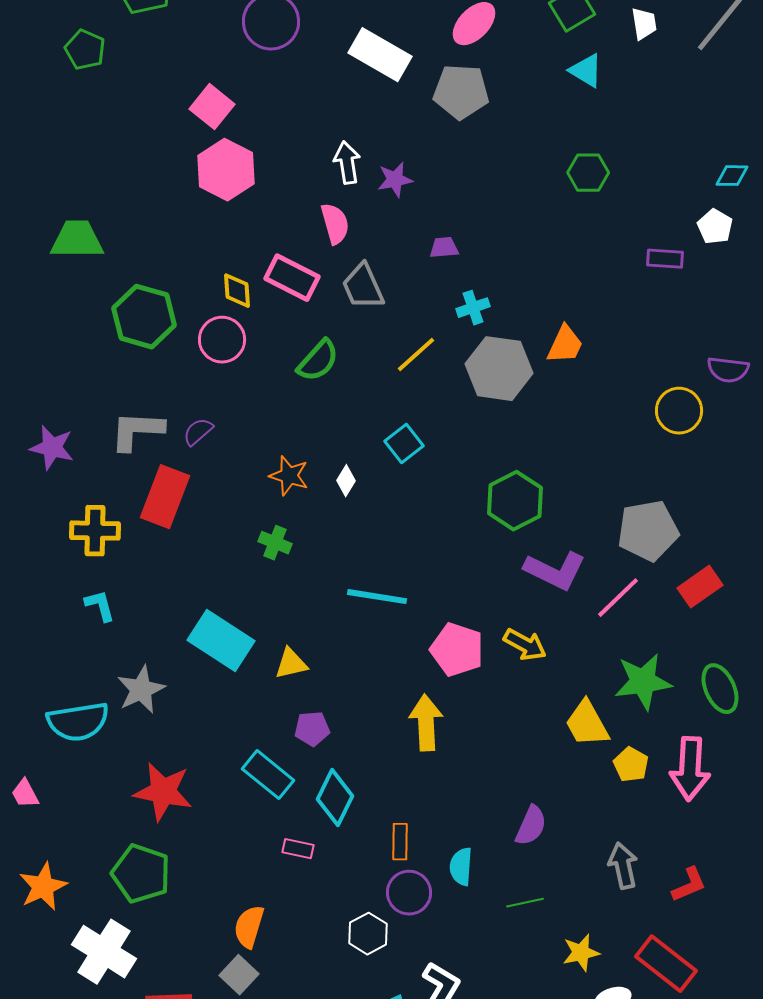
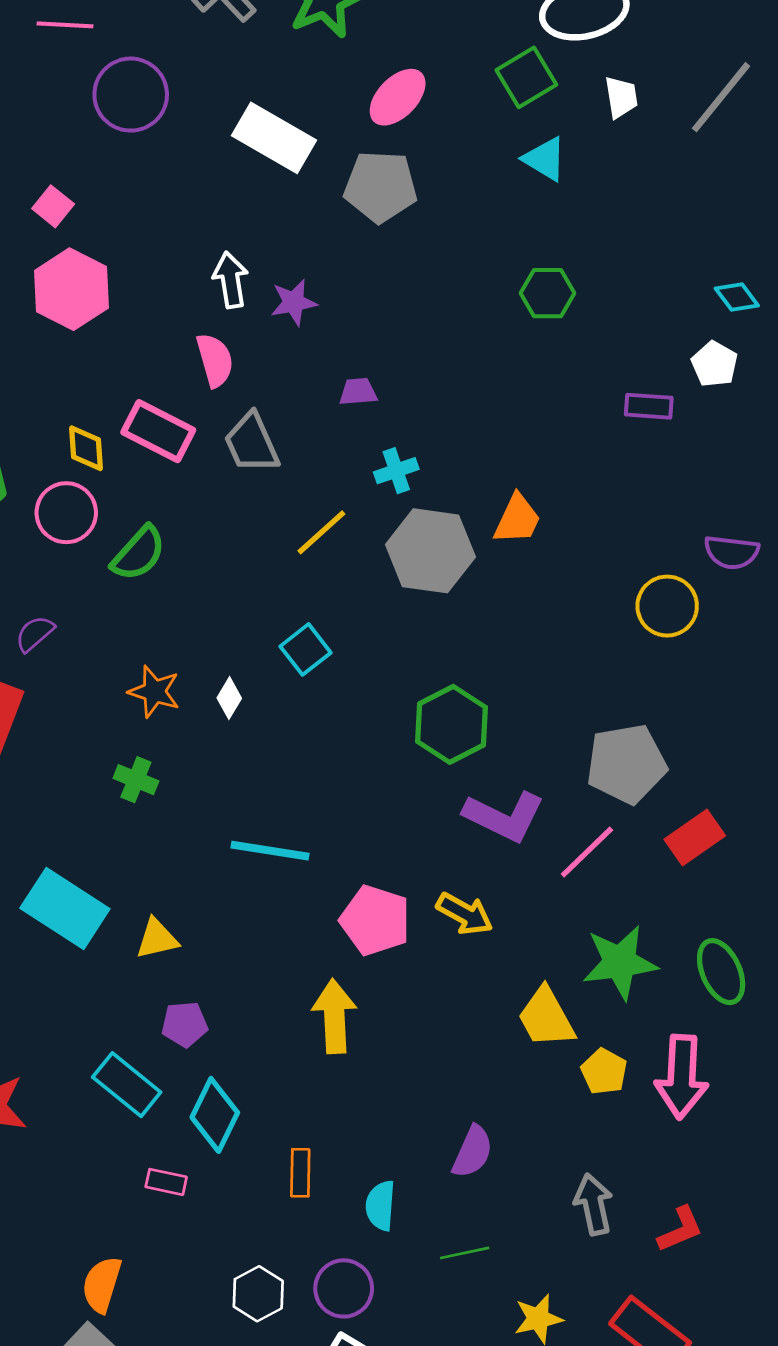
pink square: (212, 107) -> (53, 206), size x0.7
cyan diamond: (732, 176) -> (737, 297), turned 52
green semicircle: (318, 361) -> (139, 553), moved
purple circle: (409, 893) -> (344, 1288), moved

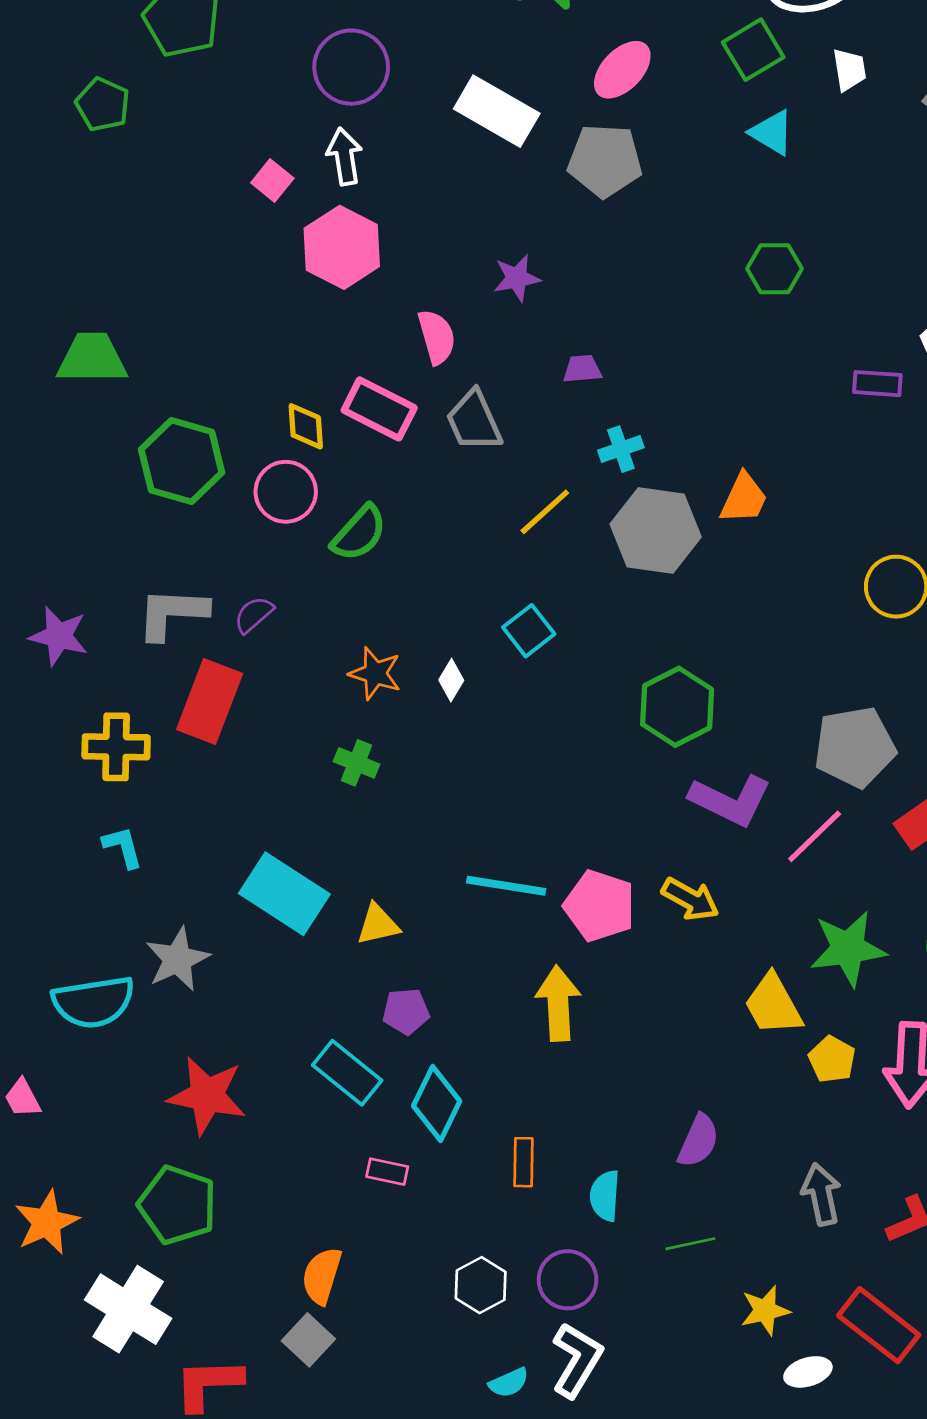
white arrow: (231, 280) -> (344, 157), moved
pink hexagon: (71, 289) -> (342, 247), moved
cyan line: (270, 851) -> (506, 886), moved

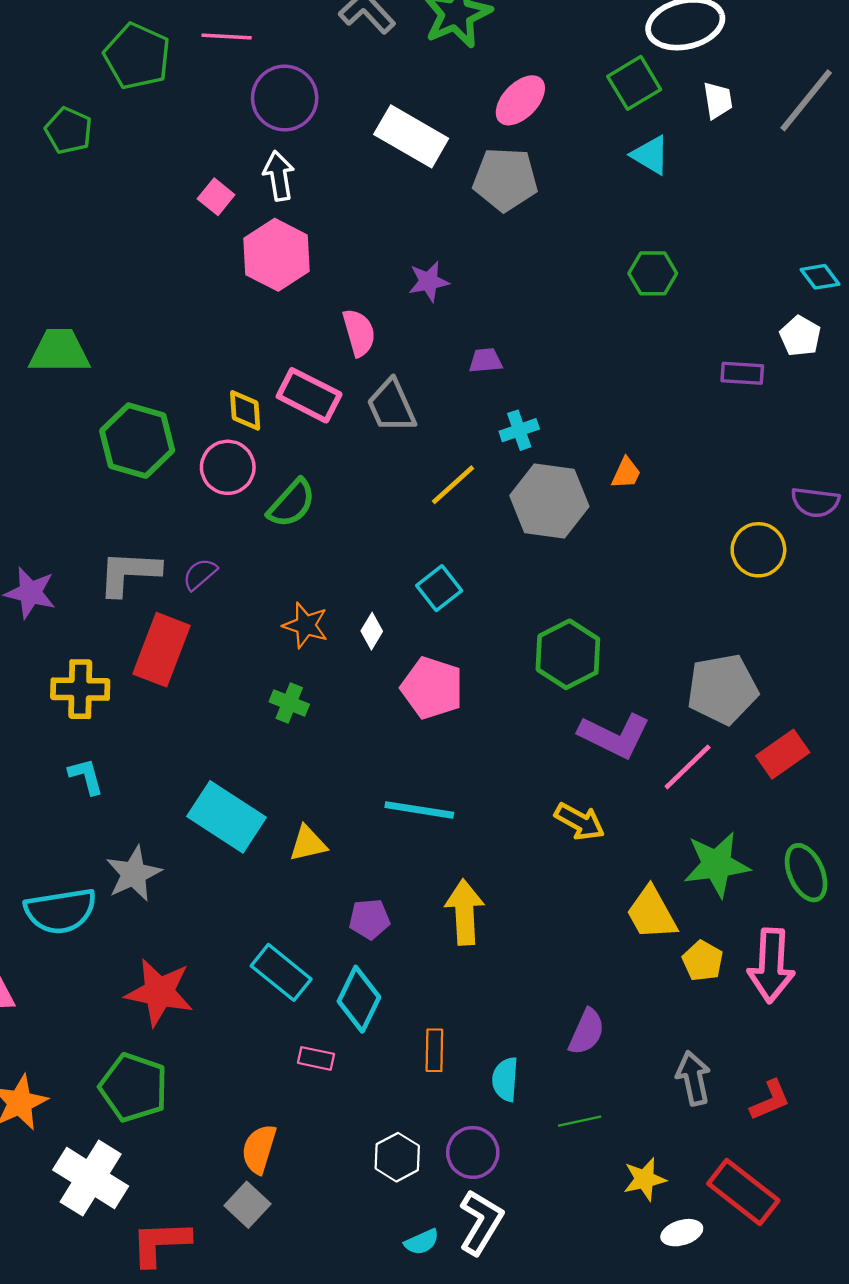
orange trapezoid: (744, 498) -> (626, 473), size x0.7
pink pentagon: (600, 906) -> (432, 688), moved
purple pentagon: (406, 1011) -> (369, 919), moved

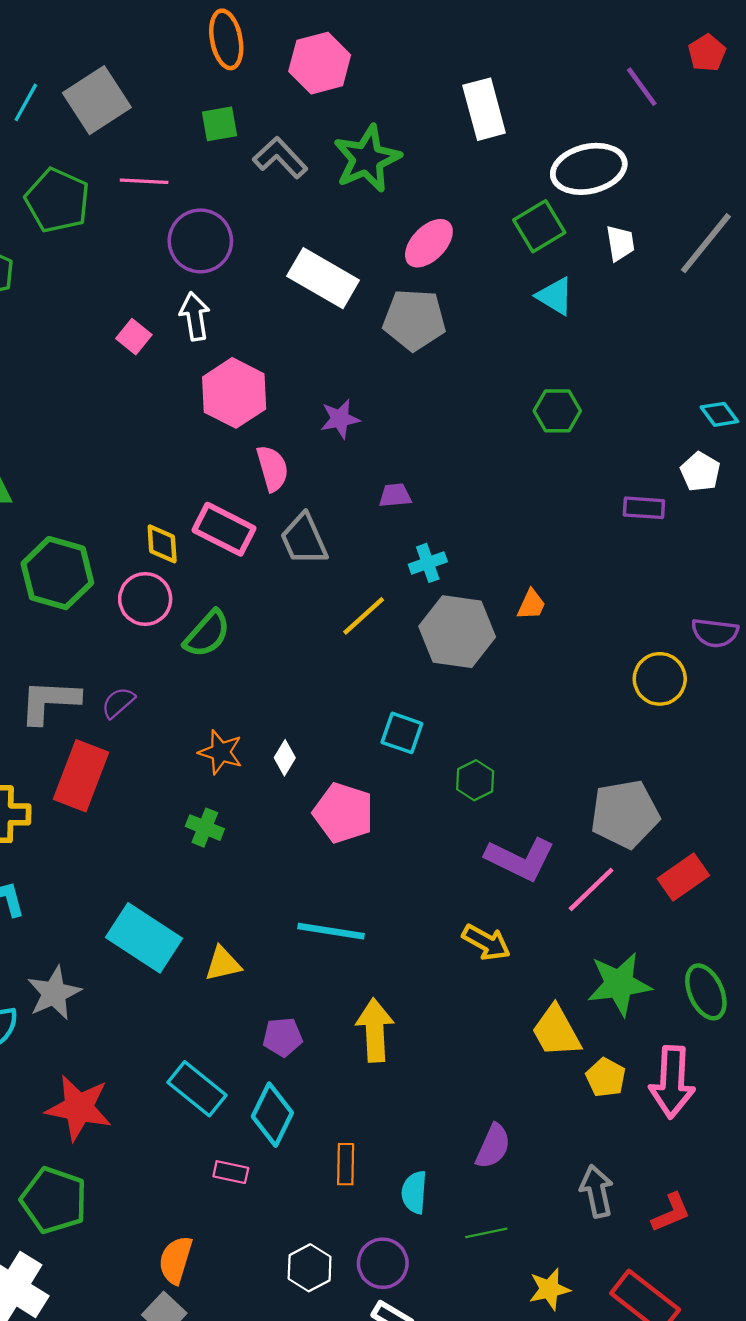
pink hexagon: (276, 255) -> (234, 393), moved
cyan square: (439, 588) -> (402, 733), moved, turned -33
green hexagon: (568, 654) -> (475, 780), size x0.6

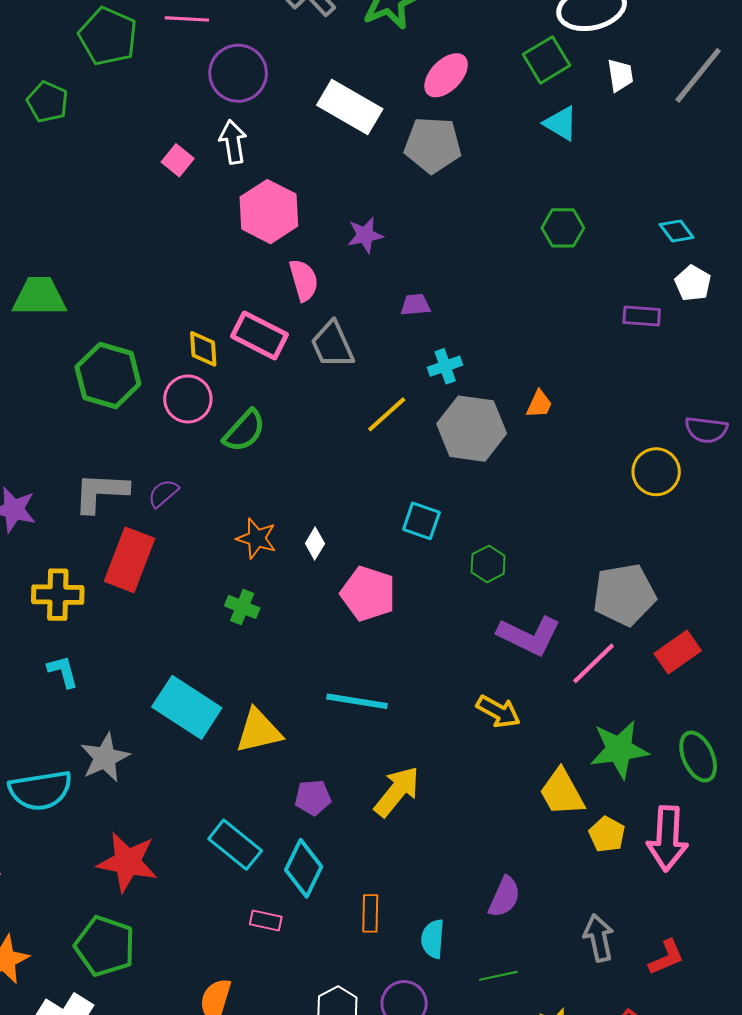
cyan diamond: (719, 414) -> (677, 231), moved
yellow triangle: (223, 964) -> (259, 731), size x1.4
yellow arrow: (375, 1030) -> (397, 791), turned 42

